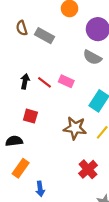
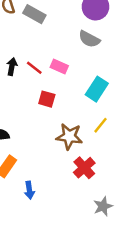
red square: (30, 116) -> (47, 99), moved
brown star: (75, 128) -> (69, 136), moved

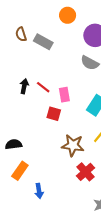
pink rectangle: (59, 67) -> (64, 95), moved, turned 56

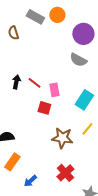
gray rectangle: (43, 42) -> (35, 17), moved
red cross: (86, 172) -> (65, 173), moved
blue arrow: (39, 191) -> (30, 181), turned 56

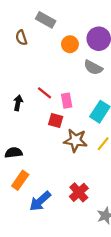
orange circle: (57, 15) -> (70, 44), moved
black arrow: (16, 82) -> (18, 103), moved
brown star: (62, 138) -> (75, 140), moved
blue arrow: (30, 181) -> (40, 201), size x1.5

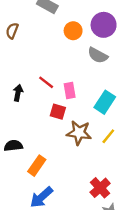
brown semicircle: (21, 38) -> (12, 31), moved, turned 40
orange rectangle: (20, 180) -> (37, 166), moved
red cross: (79, 192) -> (100, 188), moved

